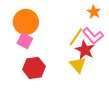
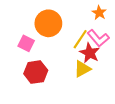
orange circle: (26, 22) -> (48, 23), moved
yellow triangle: (78, 65) -> (82, 69), turned 42

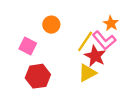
orange star: (99, 13) -> (111, 23), moved
orange circle: (48, 23) -> (51, 25), size x0.6

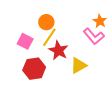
yellow line: (85, 41) -> (49, 37), moved
red star: (95, 56) -> (58, 50), moved

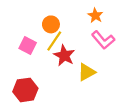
orange star: (100, 21) -> (95, 16), moved
red hexagon: (34, 69) -> (25, 90), moved

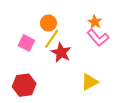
orange star: (95, 16) -> (95, 22), moved
yellow triangle: (86, 72) -> (90, 82), moved

